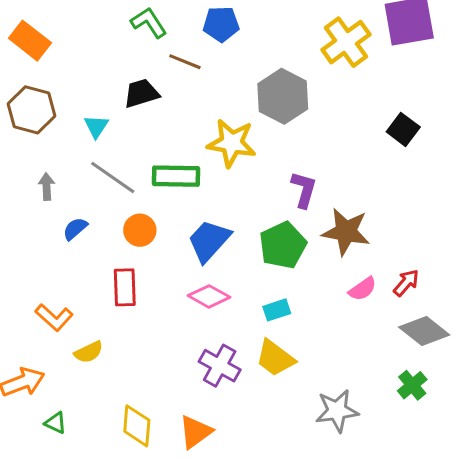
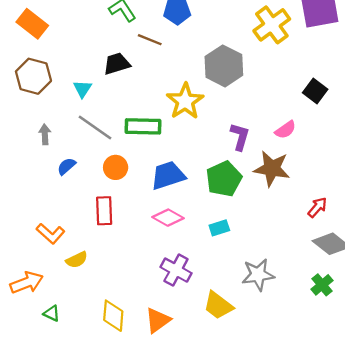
yellow star: (232, 143) -> (185, 101), turned 30
blue trapezoid: (209, 241) -> (168, 175), turned 30
pink semicircle: (363, 289) -> (285, 130), moved
yellow trapezoid: (275, 358) -> (218, 305), moved
gray star: (337, 411) -> (258, 275), moved

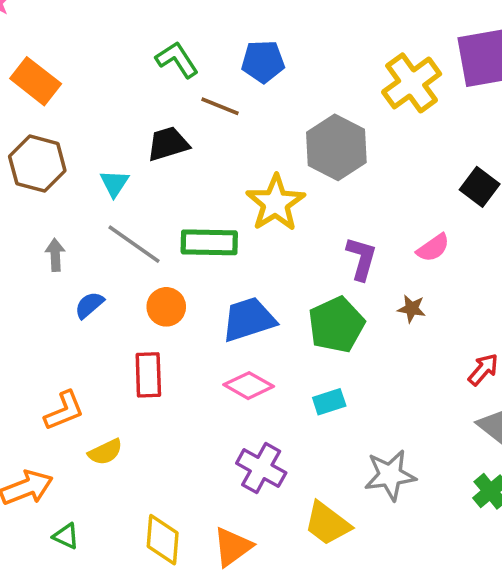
brown star: (272, 169) -> (412, 309), size x0.5
orange L-shape: (51, 234) -> (64, 411), turned -64

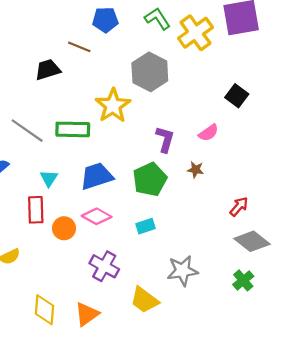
green L-shape: (177, 60) -> (157, 19), moved
cyan triangle: (114, 183) -> (49, 178), moved
orange circle: (166, 307) -> (64, 228), moved

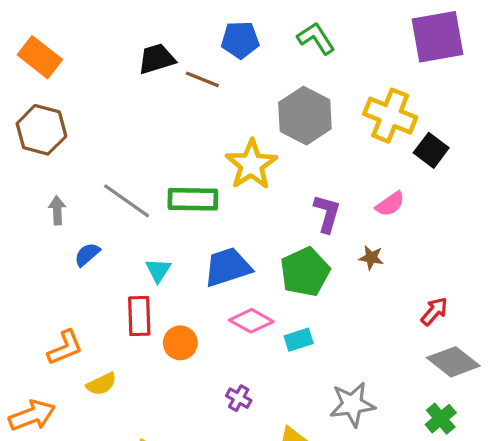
yellow cross: (195, 33) -> (390, 116), moved, turned -32
black trapezoid: (48, 70) -> (157, 59), moved
pink diamond: (97, 216) -> (251, 321), moved
purple cross: (104, 266) -> (239, 398), size x0.6

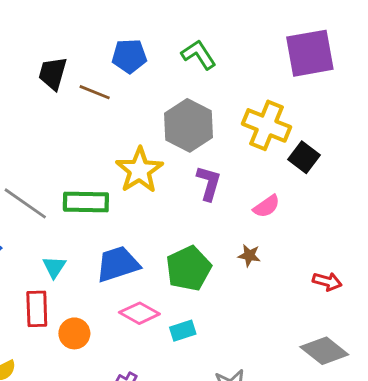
black trapezoid: (157, 59) -> (53, 73), turned -57
purple L-shape: (327, 213) -> (209, 183), moved
red arrow: (434, 311) -> (327, 281), moved, turned 64

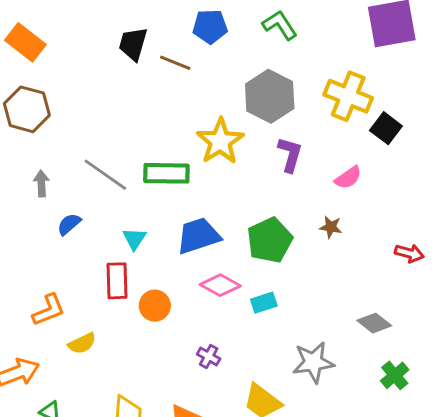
gray diamond: (324, 351) -> (374, 323), moved, size x0.7

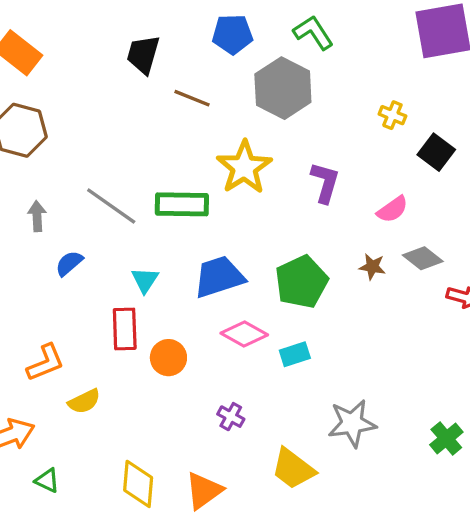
brown line: (175, 63) -> (192, 98), moved
gray hexagon: (270, 96) -> (283, 88), moved
yellow cross: (348, 96) -> (392, 115), size x0.5
gray diamond: (374, 323) -> (423, 258), moved

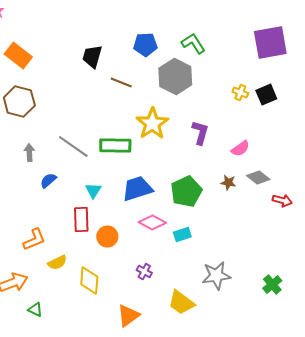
black square: (436, 152) -> (266, 95), moved, turned 30
yellow diamond: (138, 484) -> (89, 281), moved

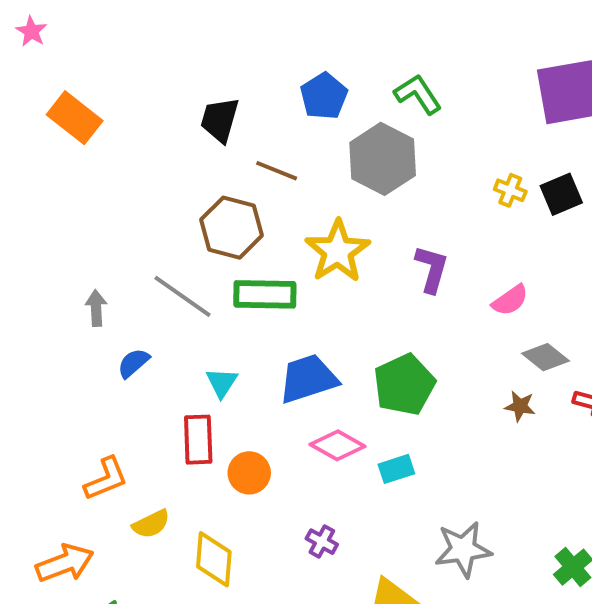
blue pentagon: (145, 45) -> (324, 96), turned -30
brown hexagon: (19, 102) -> (232, 228), moved
brown star: (228, 183) -> (520, 406), moved

